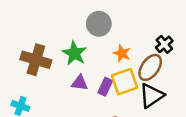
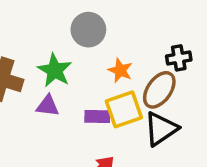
black cross: (164, 44) -> (179, 58), turned 30
purple triangle: (80, 83) -> (48, 106), moved
purple rectangle: (105, 87) -> (97, 116), turned 66

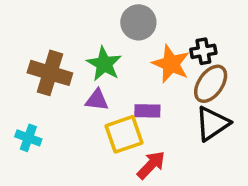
black cross: (179, 58) -> (203, 51), moved
orange star: (120, 70) -> (171, 64), size x1.5
yellow square: (124, 109) -> (124, 134), moved

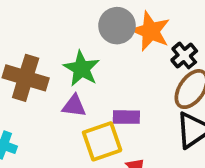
black cross: (203, 51) -> (184, 55), turned -30
orange star: (171, 64) -> (151, 31), moved

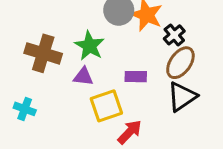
purple rectangle: (126, 117) -> (136, 77), moved

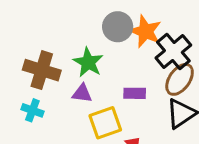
black cross: (174, 35) -> (173, 52), size x1.6
cyan cross: (25, 109) -> (32, 110), moved

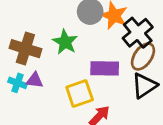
purple triangle: (82, 93) -> (35, 80), moved
purple rectangle: (135, 93) -> (105, 68), size x1.5

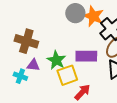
green star: (65, 42) -> (56, 60), moved
cyan cross: (18, 83) -> (20, 76), moved

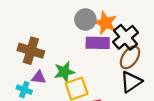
purple rectangle: (86, 56) -> (98, 43), moved
green star: (56, 60) -> (64, 72), turned 30

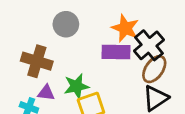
gray circle: (85, 19) -> (66, 24), moved

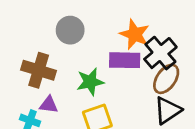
green star: (76, 86) -> (90, 82), moved

